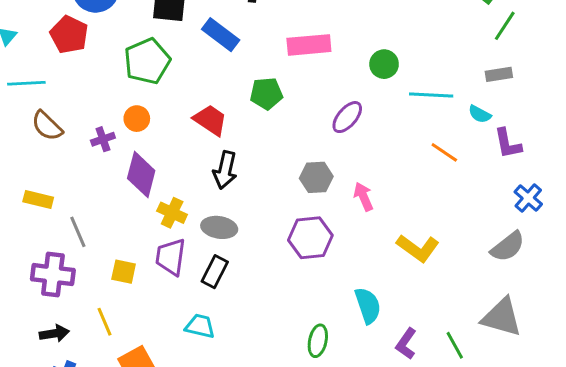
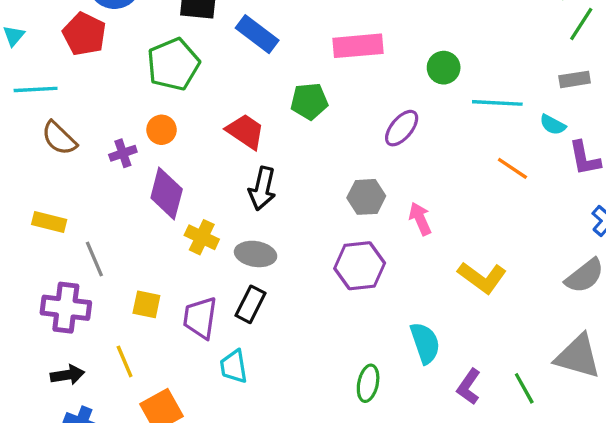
purple trapezoid: (171, 257) -> (200, 318), moved
cyan trapezoid: (200, 326) -> (234, 366), turned -112

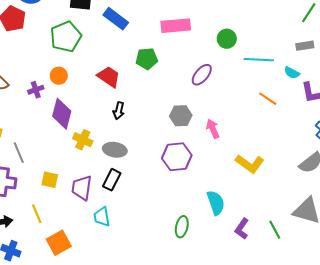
black arrow: (262, 189) -> (119, 111), size x0.7

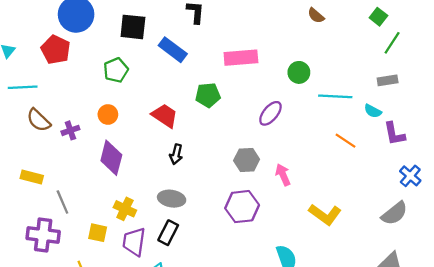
green pentagon: (66, 37) -> (116, 70), size x0.7
purple cross: (36, 90) -> (70, 130), moved
yellow cross: (83, 140) -> (125, 209), moved

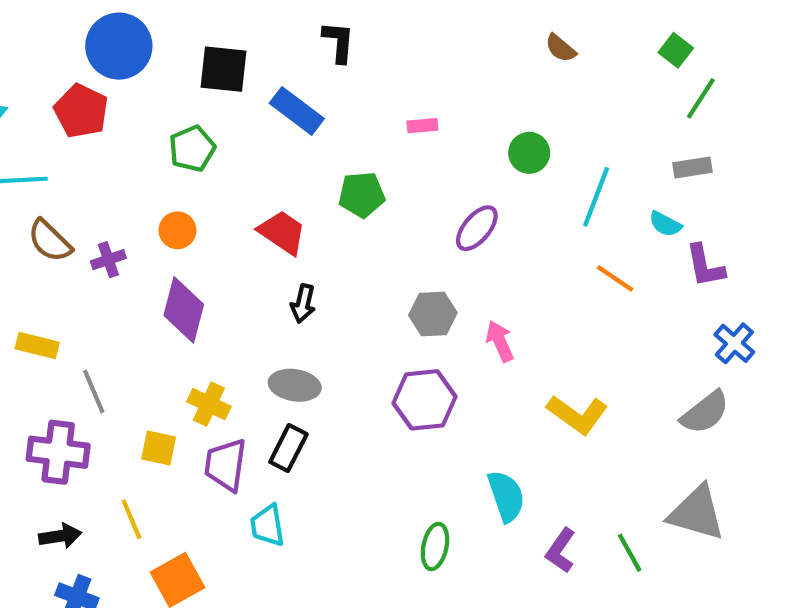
pink rectangle: (241, 58) -> (422, 126), size x0.5
cyan line: (335, 96) -> (596, 197), turned -72

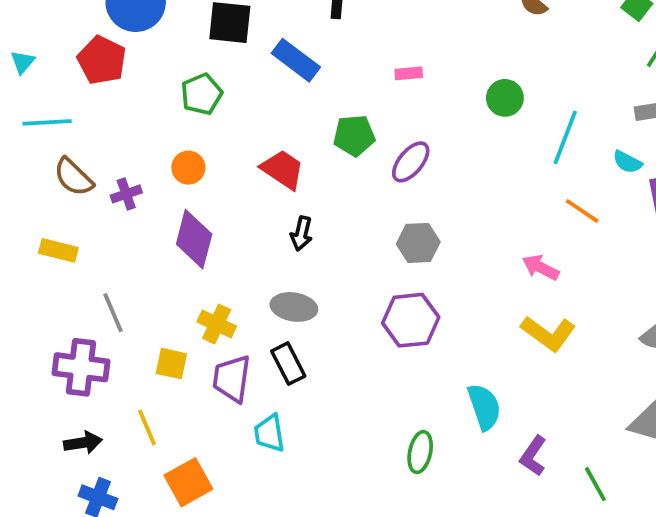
purple ellipse: (477, 228) -> (411, 162), moved
pink arrow: (500, 341) -> (541, 267), moved, turned -39
yellow rectangle: (37, 345) -> (58, 250), moved
black rectangle: (288, 448) -> (288, 364), turned -54
green line: (630, 553) -> (595, 484), moved

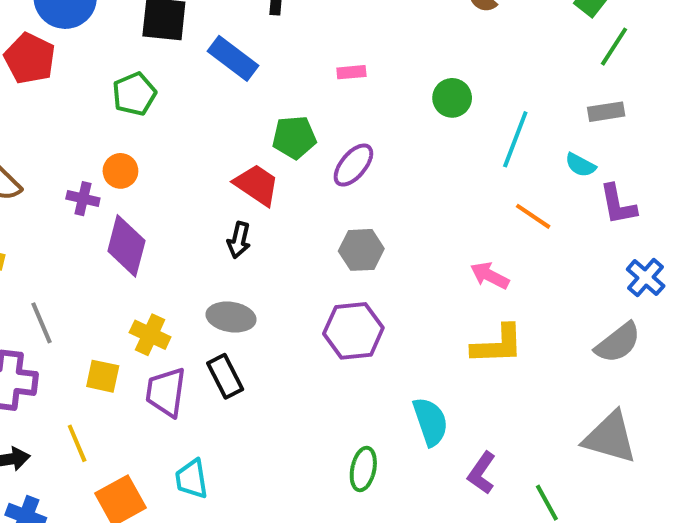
red trapezoid: (283, 169) -> (257, 185), moved
purple cross: (126, 194) -> (83, 199), moved, turned 32
yellow L-shape: (548, 333) -> (498, 345), turned -38
cyan trapezoid: (269, 433) -> (192, 479), moved

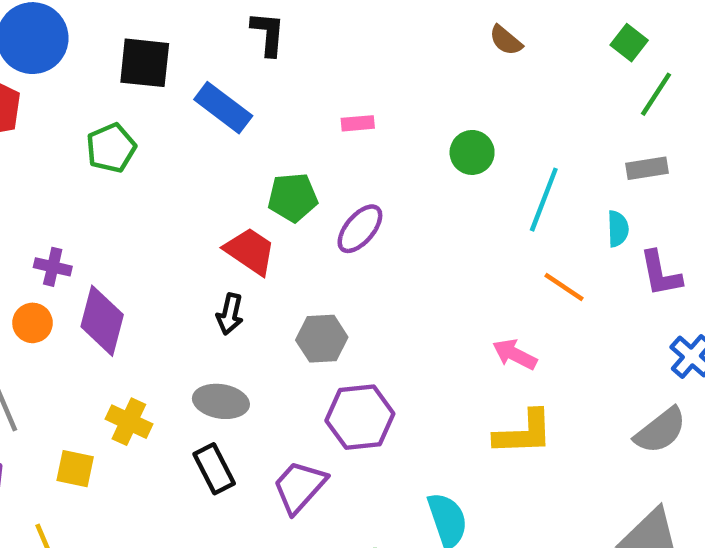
cyan semicircle: (580, 165) -> (618, 229), turned -120
orange circle: (120, 171) -> (33, 323), moved
gray hexagon: (361, 250) -> (322, 339), moved
purple trapezoid: (166, 392) -> (299, 487), moved, turned 34

